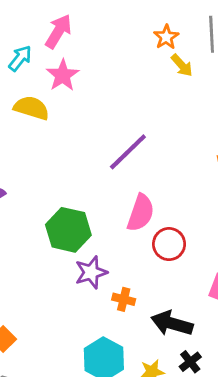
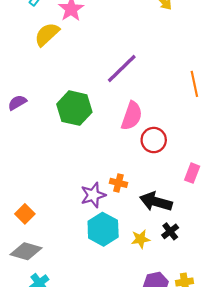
yellow semicircle: (31, 108) -> (47, 34), turned -60
green hexagon: (68, 230) -> (74, 108), moved
purple star: (91, 272) -> (93, 195), moved

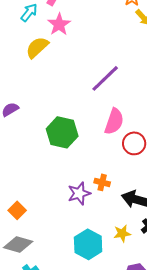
green hexagon: (74, 108) -> (62, 132), moved
cyan hexagon: (103, 229) -> (88, 244), moved

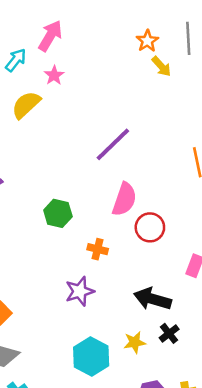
pink star: (59, 24) -> (54, 75), size x0.7
green hexagon: (62, 132) -> (58, 213), size x0.7
orange cross: (102, 182) -> (98, 249), moved

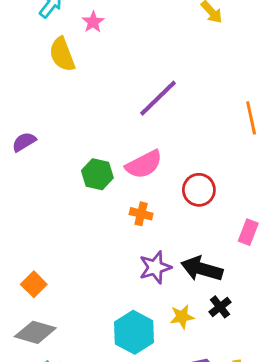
yellow semicircle: (26, 105) -> (62, 54), turned -68
pink semicircle: (124, 199) -> (144, 164), moved, turned 44
purple star: (80, 291) -> (155, 267), moved

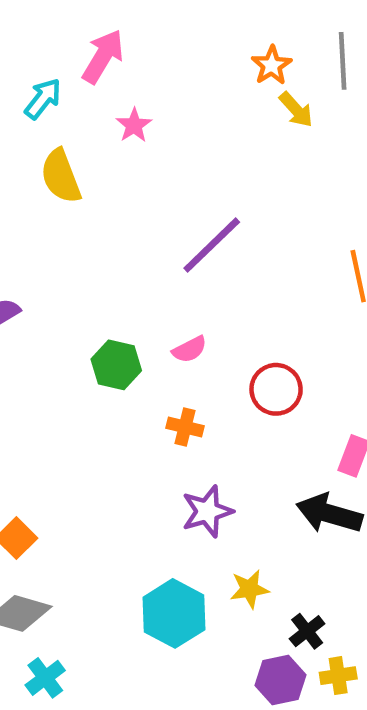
pink star: (93, 22) -> (134, 125), moved
pink semicircle: (144, 164) -> (189, 349), size x0.6
black arrow: (202, 269) -> (329, 514), moved
black cross: (220, 307) -> (307, 631), moved

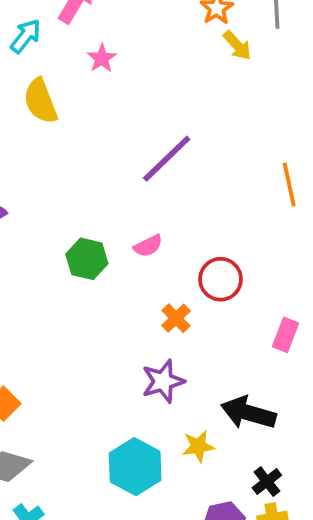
orange cross: (185, 427) -> (176, 318), moved, turned 32
black arrow: (329, 514) -> (248, 413), moved
black cross: (307, 631) -> (267, 482), moved

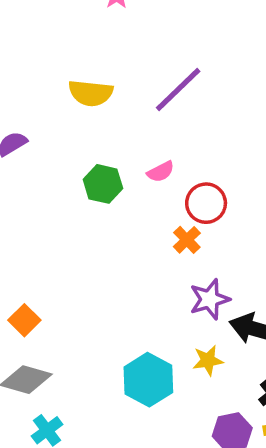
yellow semicircle: (40, 101) -> (91, 93), moved, turned -63
red circle: (221, 279) -> (206, 203), moved
purple star: (163, 381) -> (210, 299), moved

